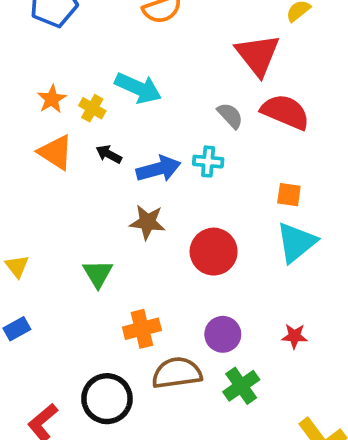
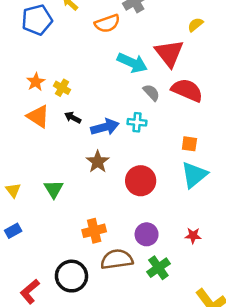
cyan arrow: (138, 88) -> (132, 63), moved
brown star: (147, 222) -> (98, 162), turned 30
green triangle: (98, 274) -> (54, 189), moved

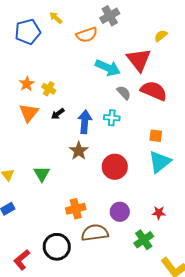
orange triangle: (38, 116) -> (29, 113), turned 35
black arrow: (73, 118) -> (58, 114), turned -64
blue arrow: (105, 127) -> (85, 122), turned -70
green cross: (158, 268) -> (144, 240), moved

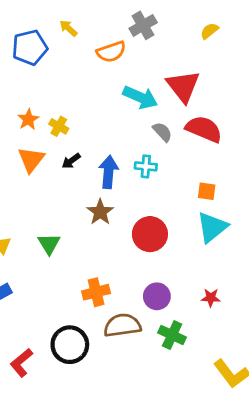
yellow semicircle: (161, 36) -> (209, 31), moved
green cross: (144, 240) -> (172, 335), moved, turned -30

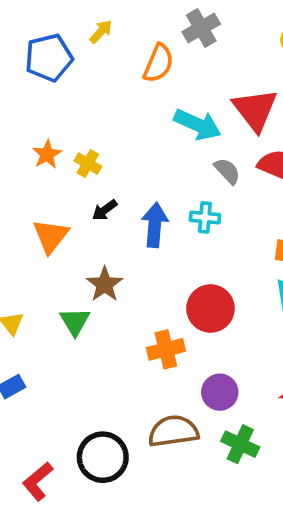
yellow arrow: (68, 28) -> (101, 32), turned 90
orange semicircle: (111, 52) -> (158, 63), turned -48
orange triangle: (31, 159) -> (51, 236), moved
brown star: (100, 212) -> (105, 284), moved
orange cross: (96, 292) -> (166, 349), moved

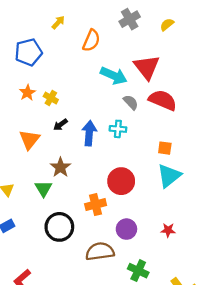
gray cross: (201, 28) -> (130, 19), moved
blue pentagon: (49, 58) -> (28, 52), moved
green cross: (240, 444) -> (138, 271), moved
black circle: (103, 457) -> (59, 227), moved

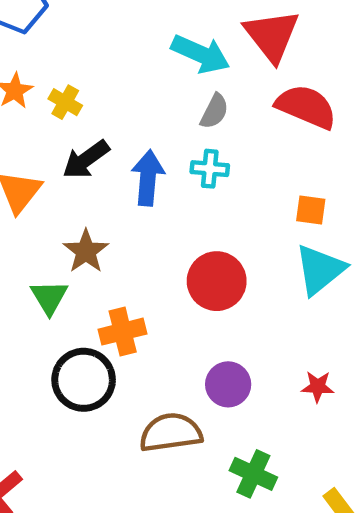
gray semicircle: (131, 102) -> (214, 111), moved, turned 70
black arrow: (60, 125) -> (86, 159), size x1.5
orange cross: (96, 205) -> (123, 332), moved

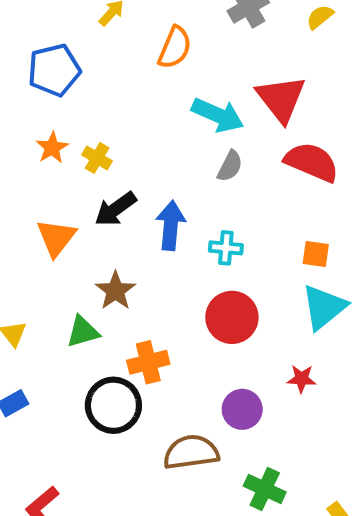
cyan cross: (210, 169) -> (226, 248), moved
green triangle: (49, 297) -> (83, 332), turned 45
red star: (318, 387) -> (301, 379), moved

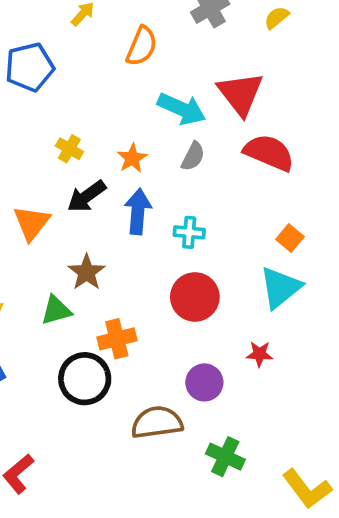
orange star: (52, 148) -> (132, 158), moved
orange square: (316, 254) -> (290, 238), moved, turned 32

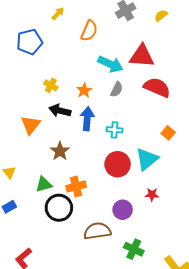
red triangle: (240, 94) -> (142, 56), turned -48
black arrow: (87, 196) -> (60, 111), turned 50
cyan triangle: (280, 287) -> (147, 159), moved
green triangle: (56, 310) -> (44, 184), moved

